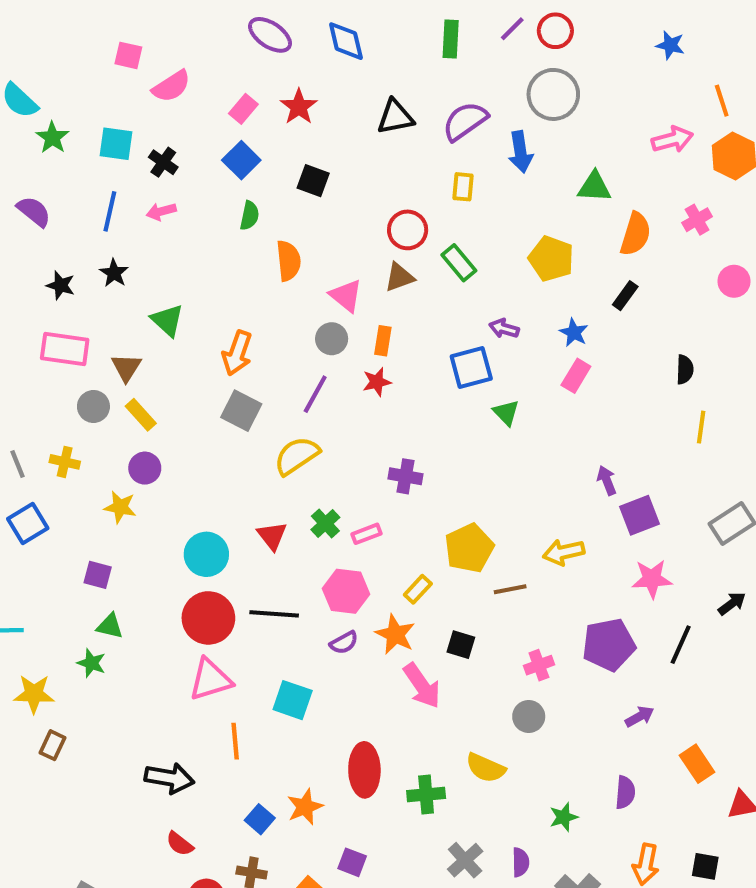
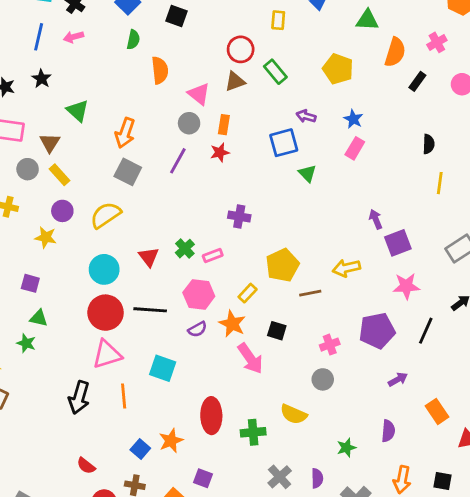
black rectangle: (625, 296) -> (417, 81), moved
yellow semicircle: (297, 456) -> (106, 215), moved
black arrow: (169, 778) -> (79, 398), moved, turned 96

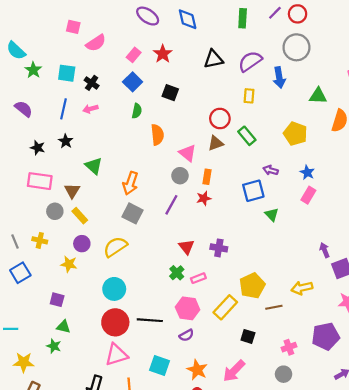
red triangle: (149, 257) -> (186, 247), moved
yellow rectangle: (248, 293) -> (225, 307), size x1.6
orange star: (232, 324) -> (197, 370), moved
pink arrow: (250, 359) -> (234, 371), moved, turned 80

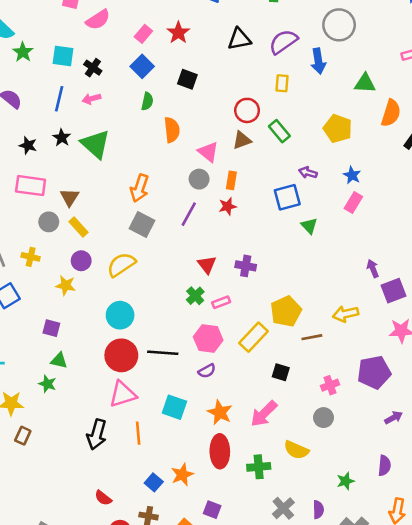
green triangle: (94, 166) -> (95, 144), moved, size x1.4

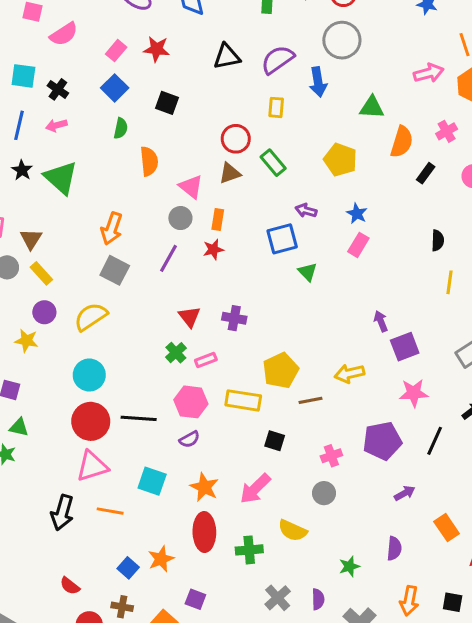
red star: (178, 33) -> (157, 49), turned -30
yellow rectangle: (254, 337) -> (243, 400), turned 56
orange line: (138, 433) -> (110, 511), turned -75

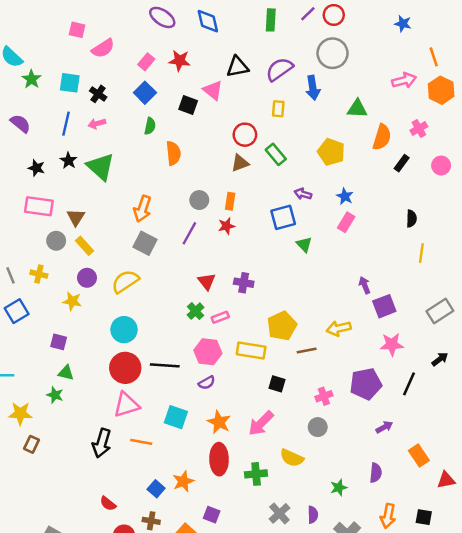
pink triangle: (191, 187) -> (213, 90), moved

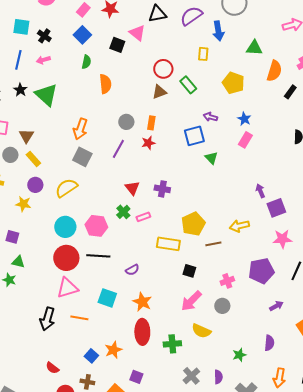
yellow rectangle: (278, 109) -> (203, 54), moved
pink hexagon: (208, 352) -> (96, 226), moved
pink arrow: (261, 423) -> (191, 301), moved

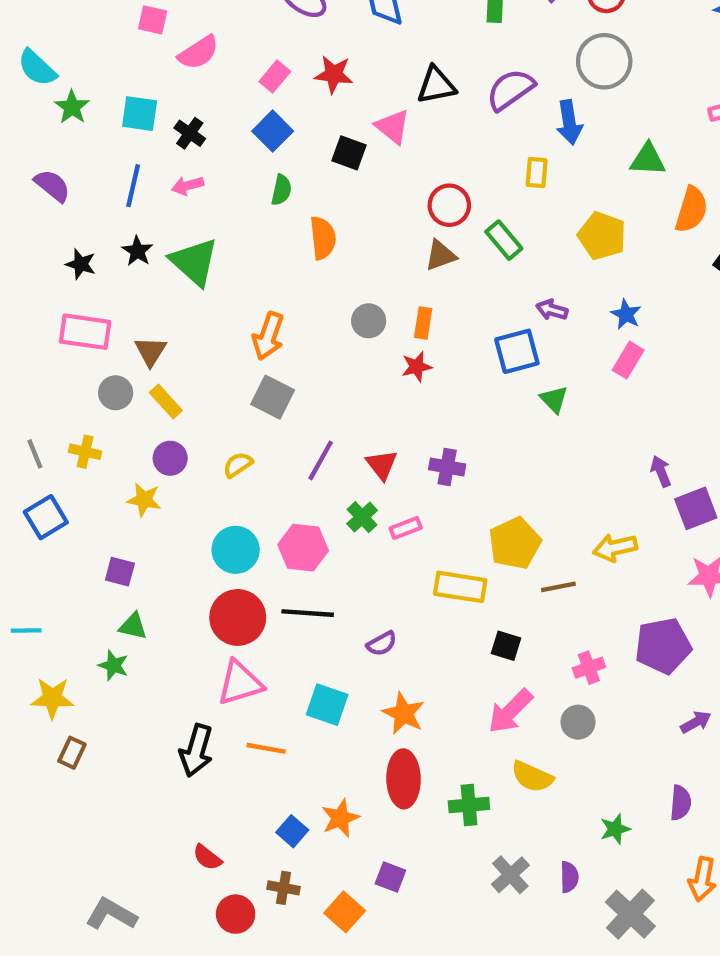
purple line: (118, 149) -> (321, 460), moved
yellow semicircle: (66, 188) -> (238, 465), size x0.6

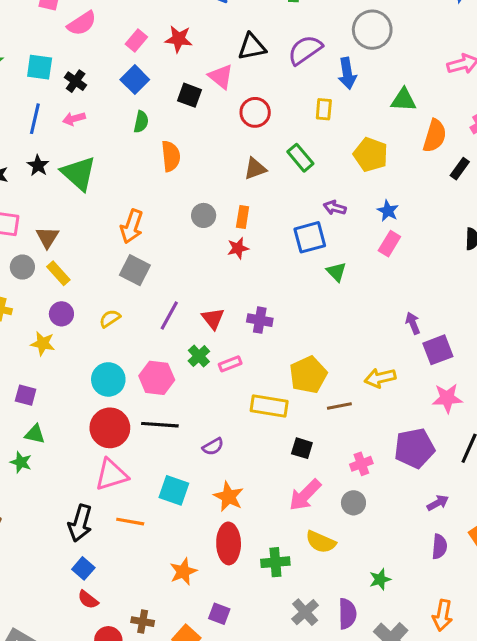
red circle: (449, 205) -> (255, 112), moved
purple semicircle: (681, 803) -> (439, 547), moved
blue square: (292, 831) -> (83, 568), moved
purple semicircle: (569, 877) -> (347, 614), size x1.4

